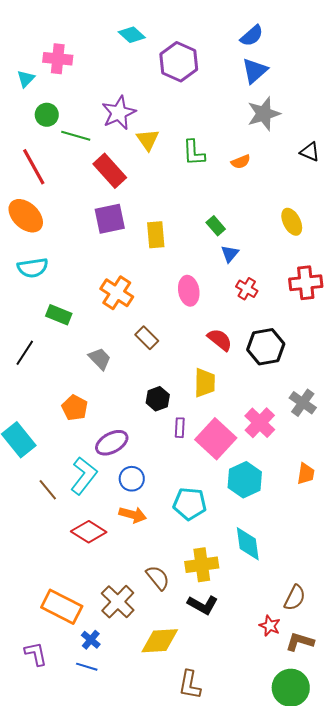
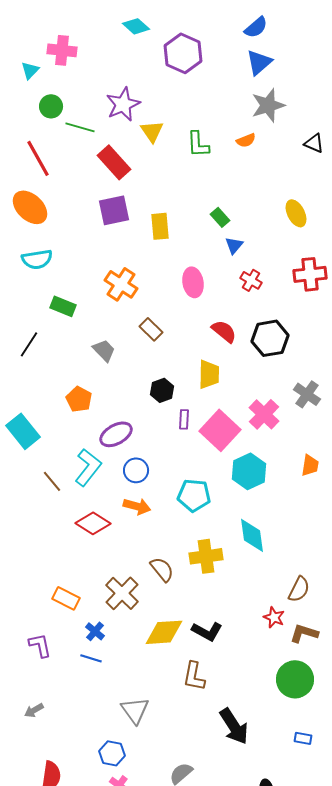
orange semicircle: (241, 162) -> (246, 140), moved
black L-shape: (203, 605) -> (207, 631), moved
orange rectangle: (62, 607) -> (66, 598), size x0.7

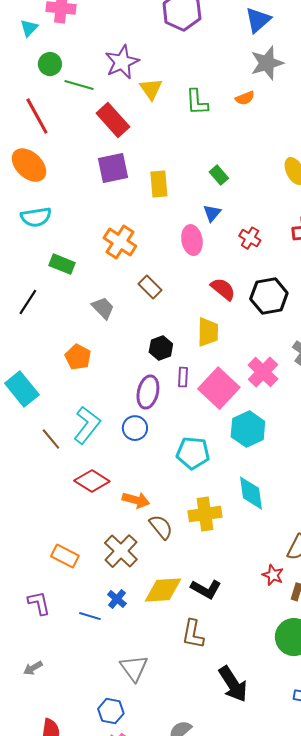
blue triangle: (234, 245) -> (212, 213), moved
purple ellipse: (116, 434) -> (148, 392), moved, turned -48
orange arrow: (137, 506) -> (136, 500), moved
blue cross: (95, 631) -> (117, 599), moved

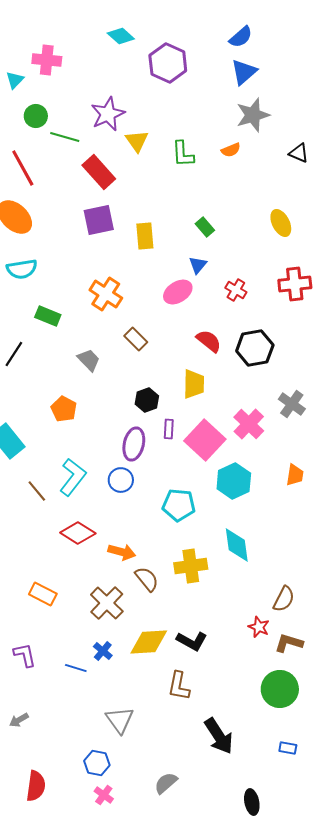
pink ellipse: (192, 240) -> (178, 292), turned 68
orange rectangle: (65, 556) -> (43, 594), moved

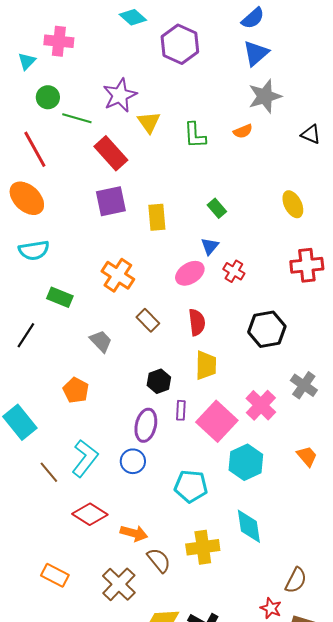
red cross: (236, 290) -> (234, 271), moved
red semicircle: (209, 341) -> (197, 322), moved, turned 44
orange trapezoid: (295, 475) -> (307, 456), turned -50

